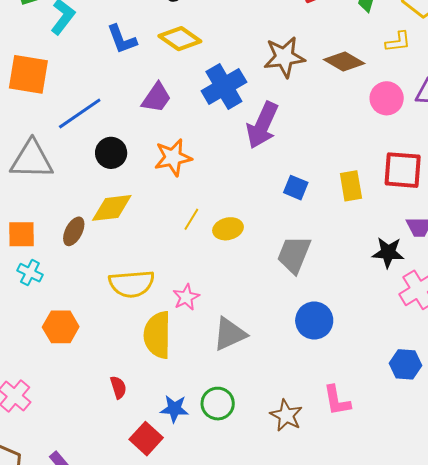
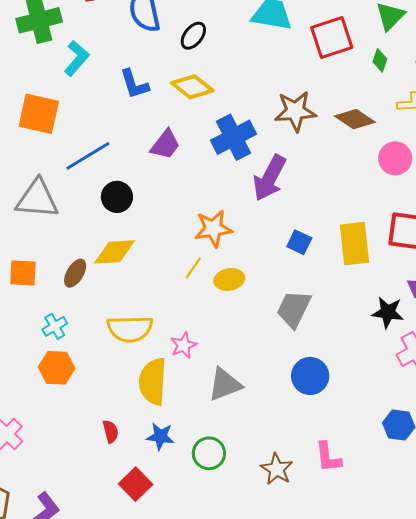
orange star: (173, 157) -> (213, 229), moved
yellow rectangle: (351, 186) -> (354, 244), size x1.4
cyan cross: (30, 273) -> (55, 326), moved, turned 30
blue star: (174, 409) -> (160, 436), moved

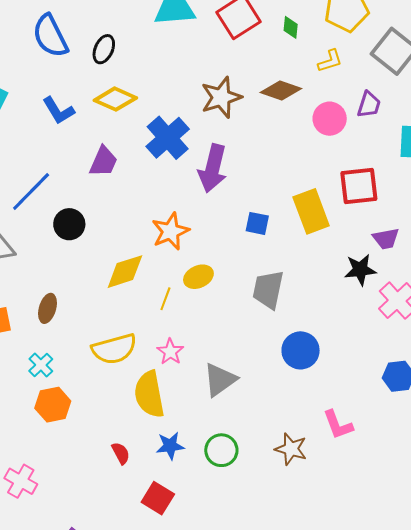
yellow diamond: (114, 252) -> (125, 272), moved
yellow line: (193, 268) -> (165, 299), moved

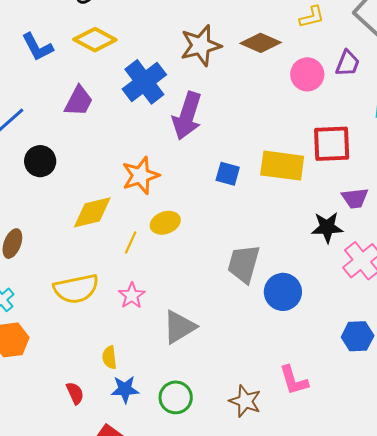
yellow rectangle: (311, 211) -> (282, 166), turned -66
gray trapezoid: (268, 290) -> (244, 264), moved
blue circle: (301, 350) -> (283, 292), moved
yellow semicircle: (149, 394) -> (109, 357), moved, size x0.5

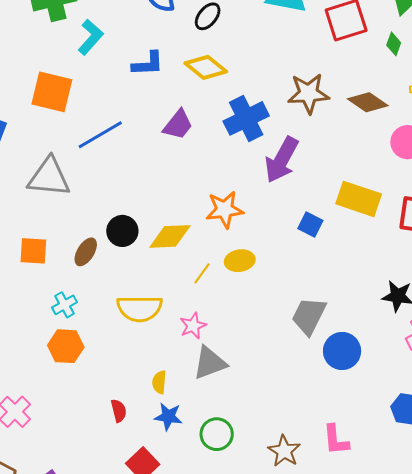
blue L-shape: (37, 47) -> (148, 64), turned -76
black circle: (40, 161) -> (122, 231), moved
yellow rectangle: (282, 166) -> (359, 199), moved
gray triangle: (179, 327) -> (210, 363), moved

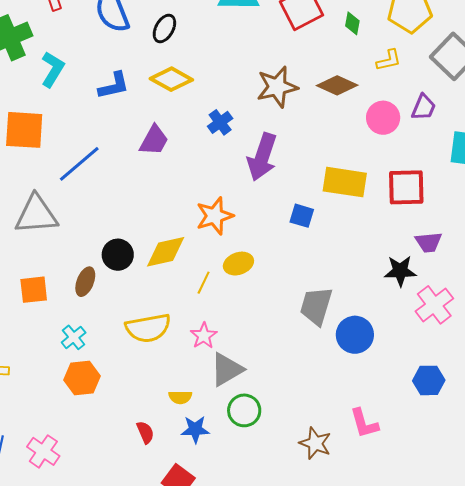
blue cross: (246, 118) -> (220, 122), size x0.6
yellow semicircle: (159, 382) -> (180, 397), turned -85
green circle: (217, 434) -> (244, 410), moved

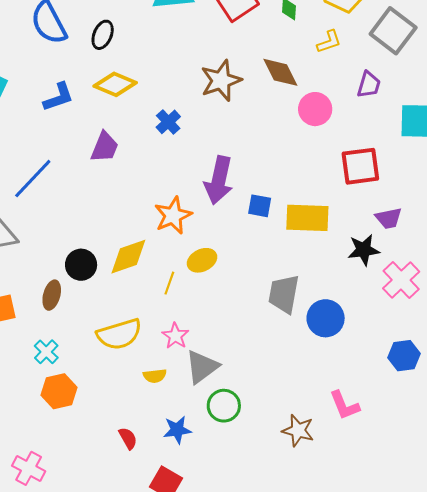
brown diamond: (337, 85) -> (280, 72), turned 45
pink circle: (383, 118) -> (315, 109), moved
purple arrow: (262, 157) -> (219, 180), moved
yellow rectangle: (345, 182) -> (307, 218), moved
yellow semicircle: (180, 397) -> (155, 376), moved

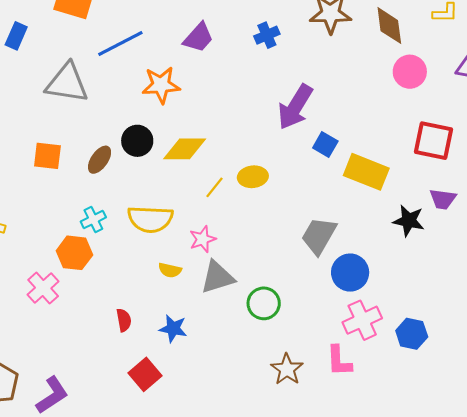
orange star: (173, 215) -> (161, 85), moved
pink cross: (401, 280) -> (362, 320), moved
cyan cross: (46, 352) -> (93, 219), moved
green circle: (224, 406) -> (264, 303), moved
pink cross: (29, 468) -> (43, 288), moved

